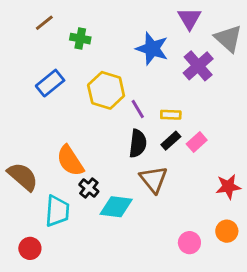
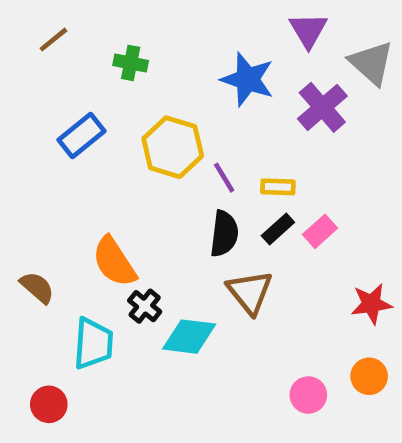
brown line: (44, 23) -> (53, 40), moved
brown semicircle: (23, 177) -> (37, 287), size x0.7

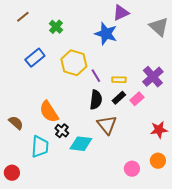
purple triangle: (308, 30) -> (121, 13), moved, turned 36
green cross: (131, 63) -> (56, 27), turned 32
purple cross: (322, 107) -> (153, 77), moved
red circle: (49, 404) -> (12, 173), moved

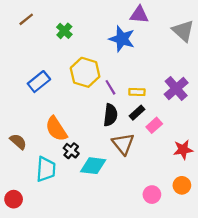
purple triangle: (121, 13) -> (139, 15), turned 30
blue rectangle: (35, 58) -> (39, 82), moved
pink rectangle: (137, 99) -> (154, 125), moved

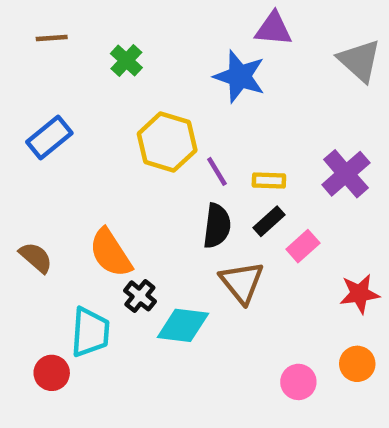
brown line: (26, 19) -> (52, 38), turned 35
blue rectangle: (39, 82) -> (49, 137), moved
brown semicircle: (18, 142) -> (36, 257), moved
red circle: (14, 199) -> (52, 373), moved

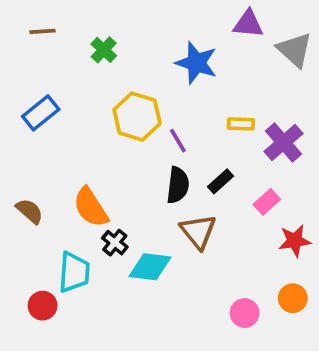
purple triangle: (273, 29) -> (248, 24), moved
yellow rectangle: (269, 181) -> (241, 124), moved
pink rectangle: (303, 246) -> (267, 202), moved

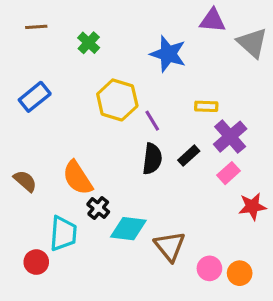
purple cross: (283, 143) -> (230, 137), moved
brown triangle: (198, 231) -> (170, 246), moved
orange circle: (293, 298) -> (240, 273), moved

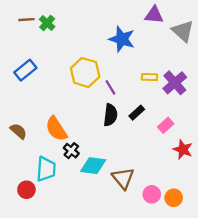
green cross: (89, 43) -> (47, 23), moved
purple cross: (230, 137) -> (175, 83), moved
red star: (252, 206) -> (183, 149), turned 30

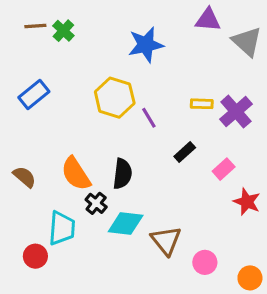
blue star: (122, 39) -> (146, 45), moved, turned -30
black semicircle: (110, 115) -> (122, 174), moved
orange circle: (174, 198) -> (250, 278), moved

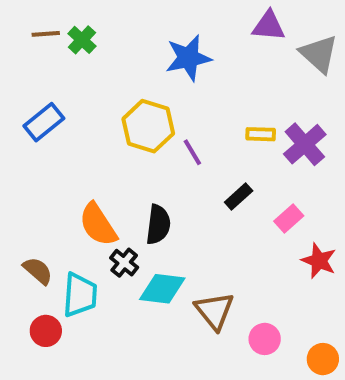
brown semicircle: (25, 177) -> (38, 271), moved

